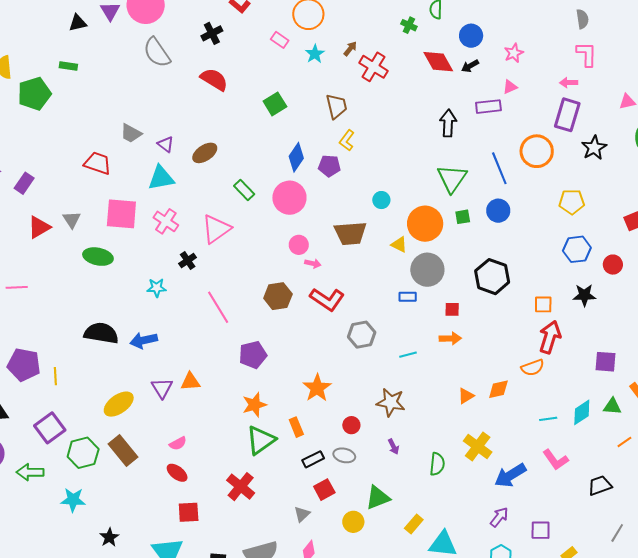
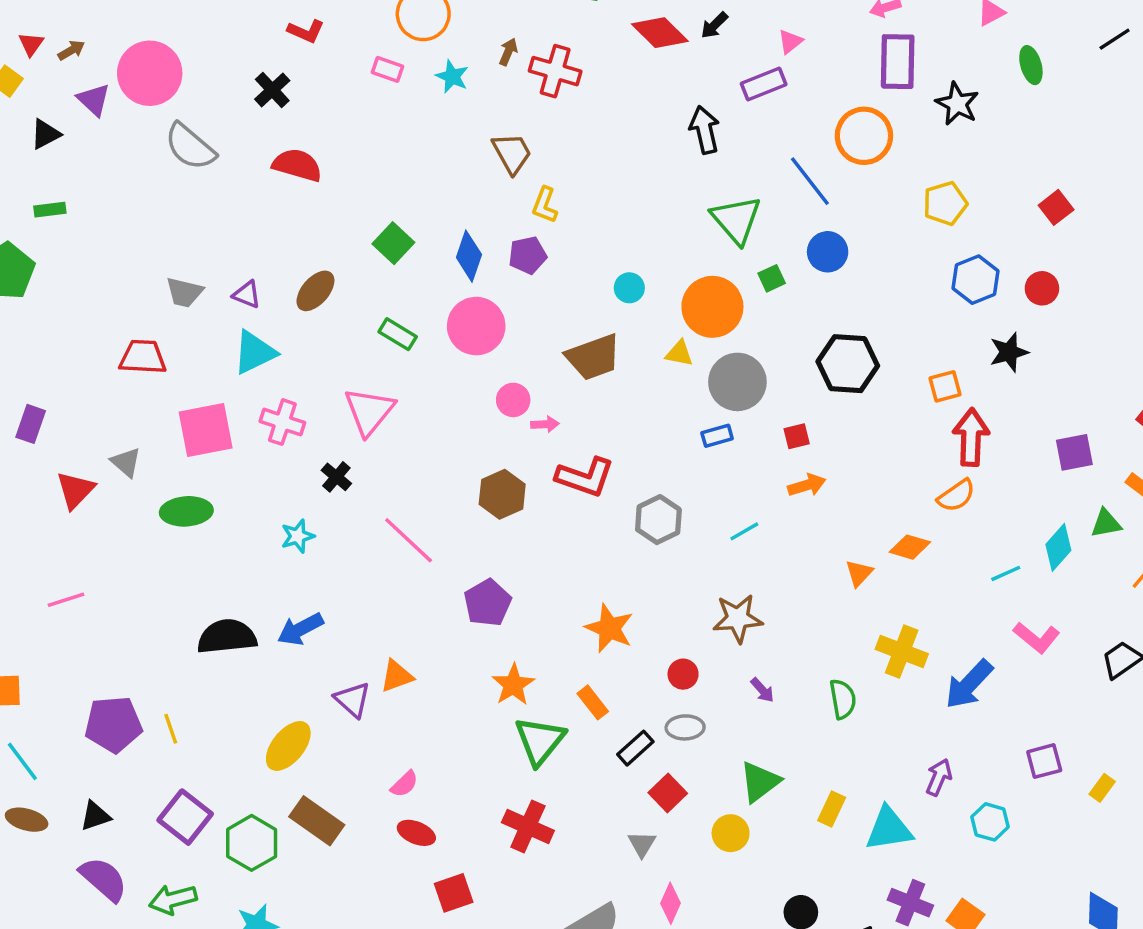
green square: (275, 104) -> (393, 243), moved
orange diamond: (498, 389) -> (910, 547), turned 45
purple arrow: (499, 517) -> (939, 777), moved

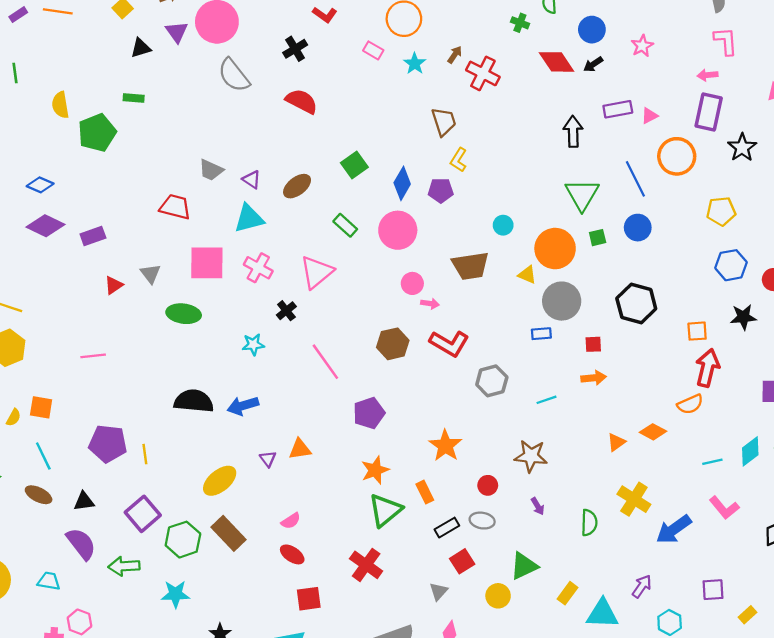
pink triangle: (790, 42) -> (649, 116), moved
purple rectangle: (31, 424) -> (93, 236), turned 40
red triangle: (75, 490) -> (114, 285), size x0.7
purple triangle: (353, 700) -> (268, 459), size x0.7

